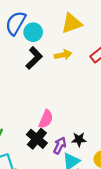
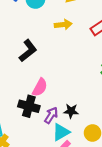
black L-shape: (34, 58) -> (28, 51), moved
black cross: (37, 139) -> (29, 106), turned -30

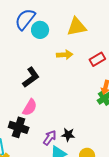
pink semicircle: (40, 87) -> (30, 107), moved
black cross: (29, 106) -> (19, 127), moved

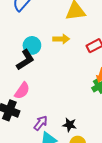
cyan circle: (40, 30) -> (32, 45), moved
black star: (68, 135) -> (69, 125), moved

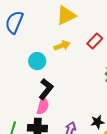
black L-shape: (25, 60) -> (46, 89), moved

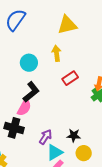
red rectangle: (95, 41) -> (70, 78), moved
yellow arrow: (62, 46) -> (57, 53), turned -91

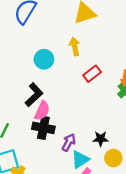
black L-shape: (31, 92) -> (34, 95), moved
black cross: (14, 128) -> (43, 128), moved

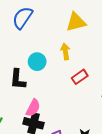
black L-shape: (34, 95) -> (18, 79), moved, turned 135

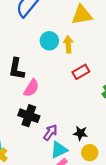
cyan circle: (37, 62) -> (49, 41), moved
pink semicircle: (33, 108) -> (31, 88), moved

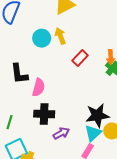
purple arrow: (50, 132) -> (61, 133), moved, turned 42
black star: (80, 133) -> (97, 115), size x1.6
cyan triangle: (59, 150) -> (93, 133), moved

